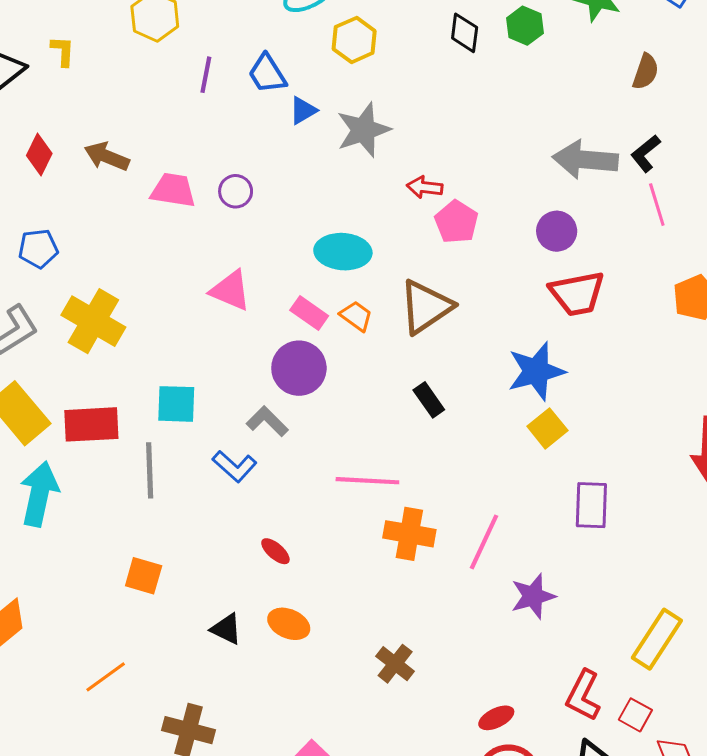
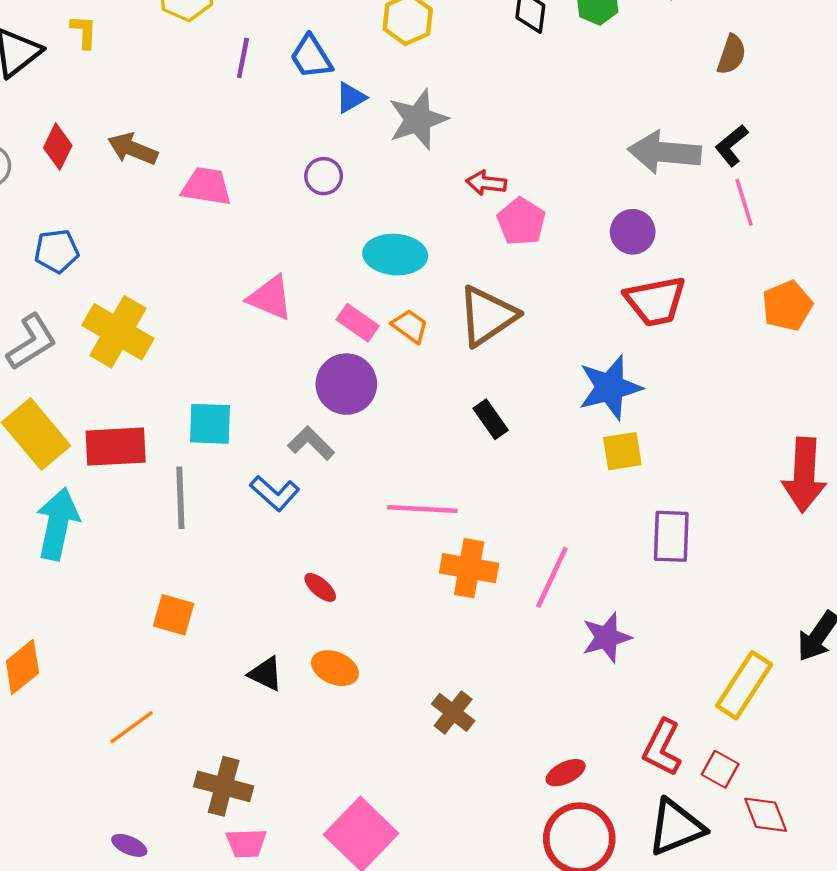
purple circle: (236, 191) -> (324, 176), moved
yellow square: (547, 428) -> (622, 451), turned 30

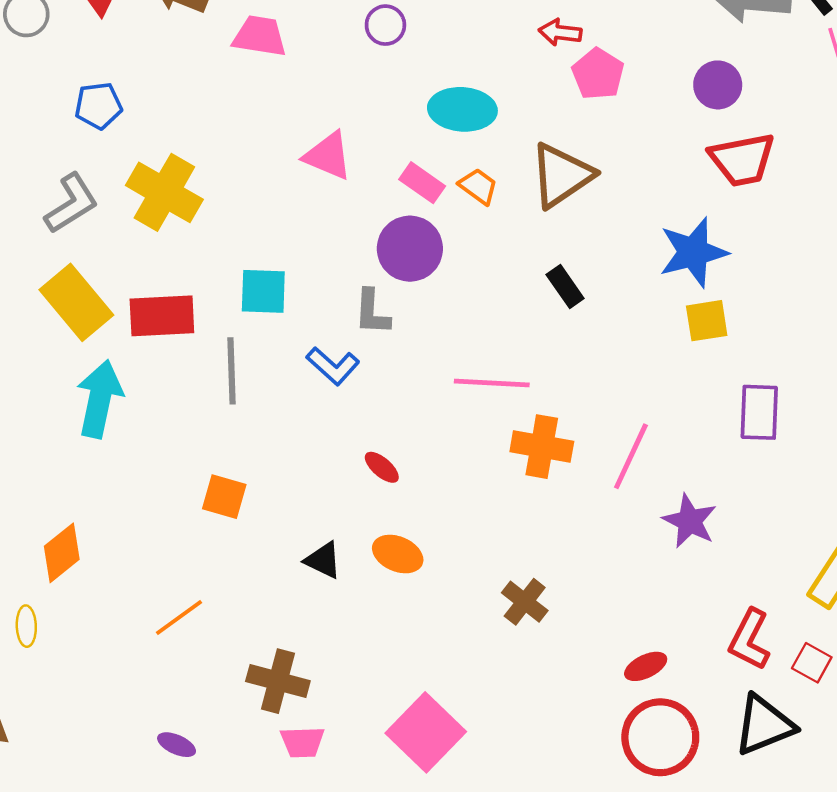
gray L-shape: (311, 443) -> (372, 312), turned -132
purple star: (607, 637) -> (690, 521), turned -30

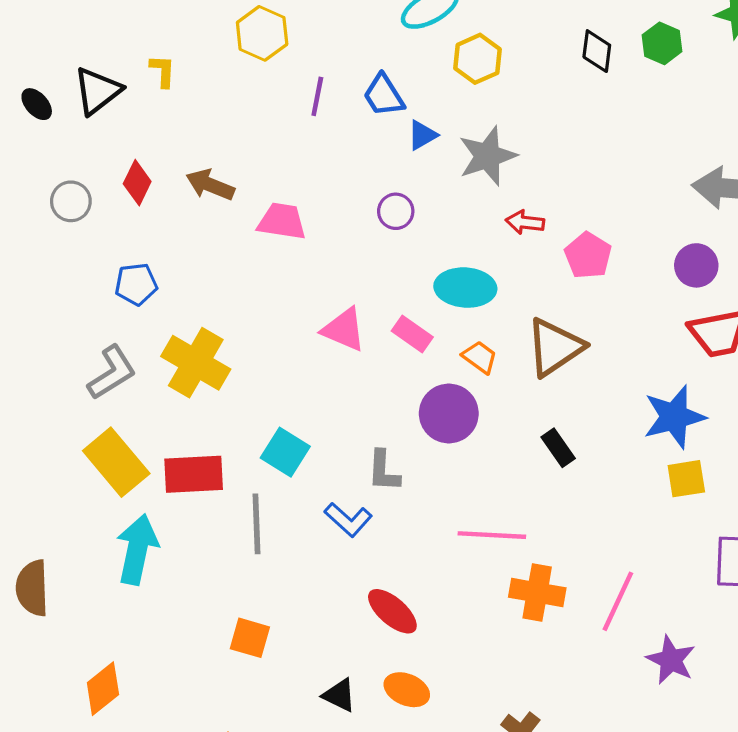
red arrow: (560, 32) -> (525, 222), moved
pink rectangle: (422, 183) -> (412, 334), moved
purple circle: (410, 249) -> (449, 413), moved
cyan square: (263, 291) -> (285, 452), turned 30
red ellipse: (382, 467) -> (392, 611), size x1.6

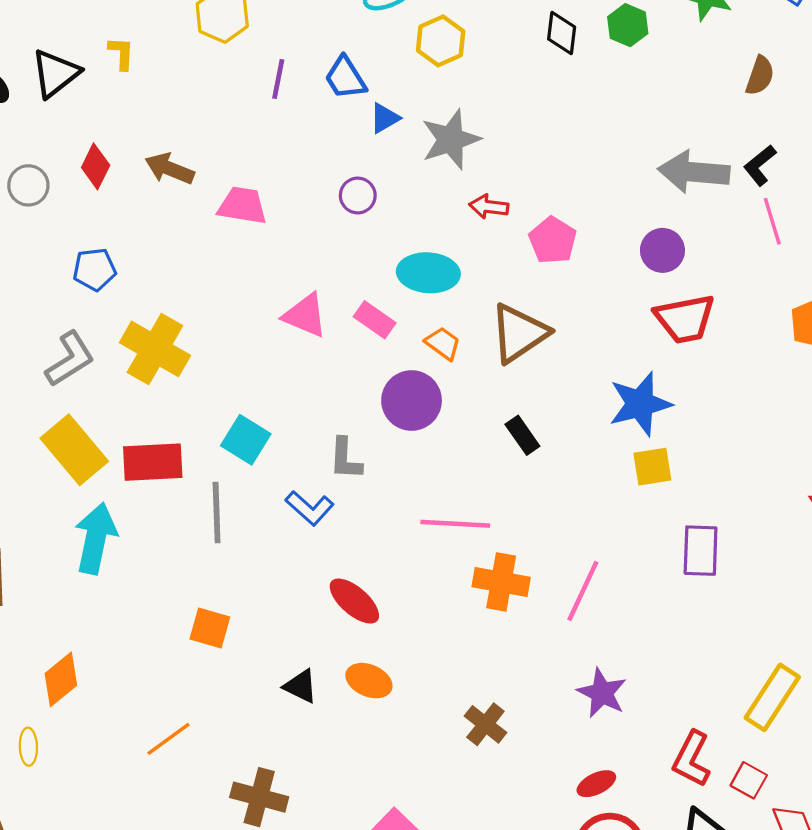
purple star: (671, 660) -> (602, 693), moved

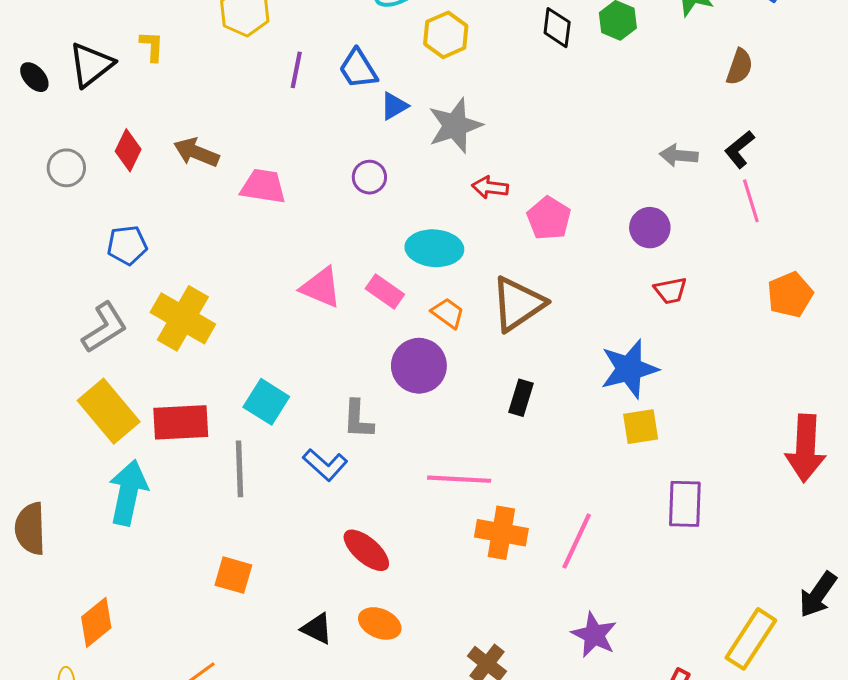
gray arrow: (694, 172) -> (679, 155), size x0.6
red trapezoid: (685, 319) -> (670, 290), size x0.6
black rectangle: (522, 435) -> (521, 398), turned 52

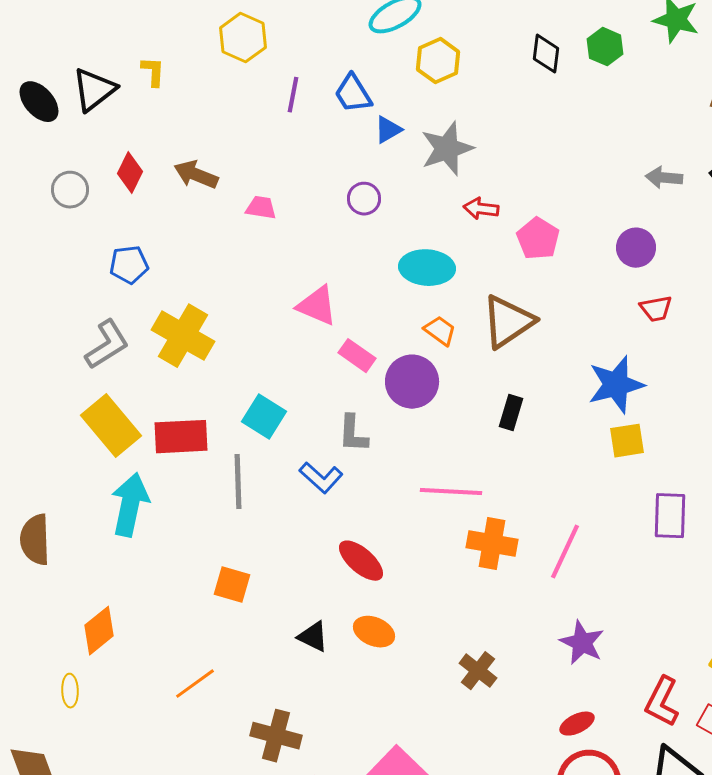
black ellipse: (34, 77) -> (39, 102), size x1.4
pink trapezoid: (263, 186) -> (261, 208), size x0.7
pink rectangle: (385, 292) -> (357, 356), moved

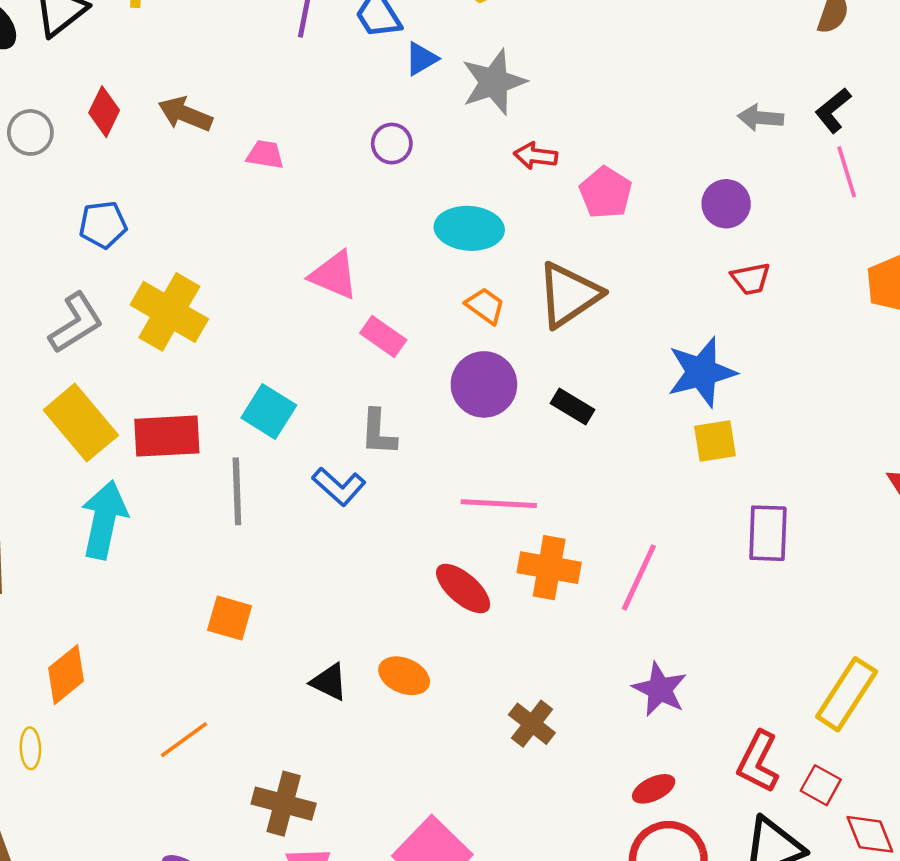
purple circle: (412, 382) -> (484, 384), moved
black rectangle: (511, 413) -> (572, 407), turned -76
red ellipse: (361, 561) -> (463, 589), moved

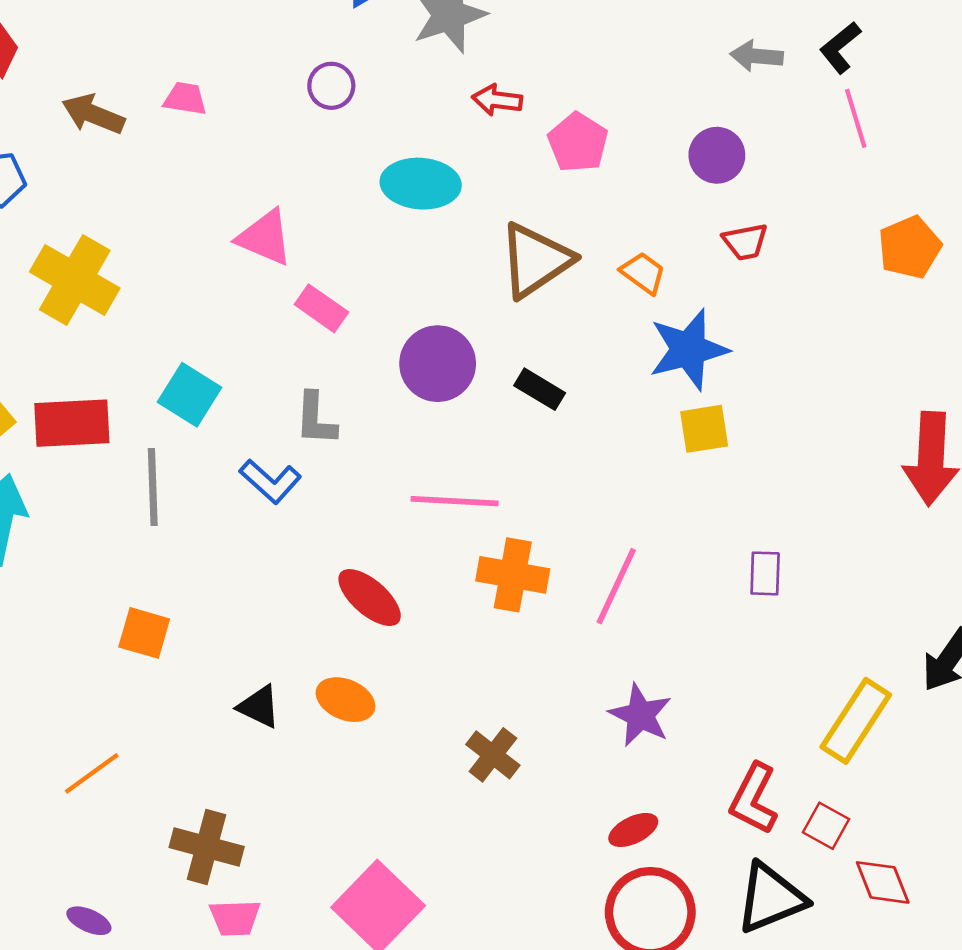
brown arrow: (185, 114) -> (93, 114), moved
orange trapezoid: (485, 306) -> (643, 273), moved
purple rectangle: (768, 533) -> (765, 573), moved, size x0.7
red ellipse: (463, 589) -> (370, 598), moved

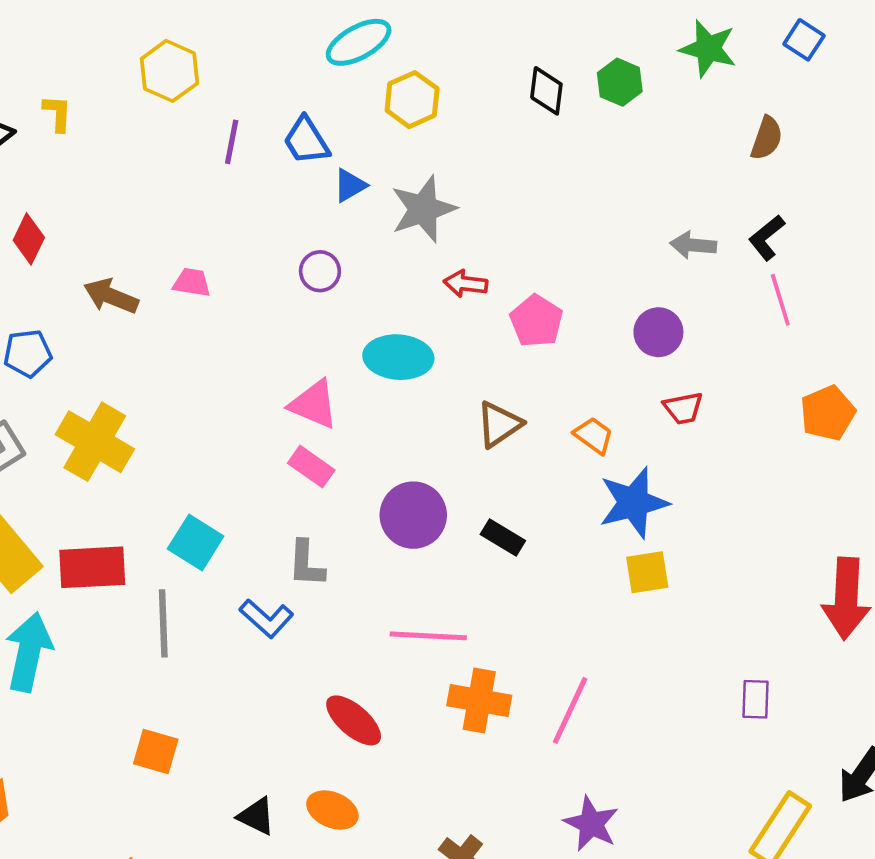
pink triangle: (265, 237) -> (314, 404), moved
brown triangle: (535, 260) -> (499, 424), size x0.7
purple rectangle: (765, 573) -> (755, 699), moved

